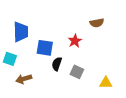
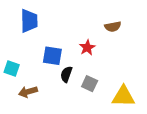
blue trapezoid: (21, 32) -> (29, 21), moved
yellow triangle: (106, 83) -> (123, 96), size x1.5

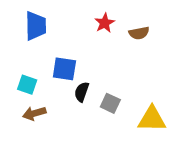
red star: (87, 48) -> (105, 23), moved
cyan square: (12, 68) -> (27, 85), moved

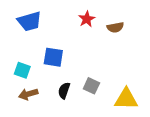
blue trapezoid: (36, 26) -> (29, 21), turned 75
black semicircle: (82, 92) -> (64, 91), moved

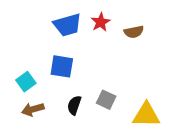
blue trapezoid: (29, 21) -> (67, 25), moved
cyan square: (22, 70) -> (26, 82), turned 35

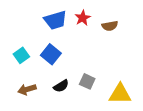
blue square: (62, 66) -> (51, 54), turned 30
cyan square: (26, 82) -> (21, 55), moved
black semicircle: (74, 105) -> (61, 86), turned -140

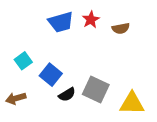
blue square: (51, 54) -> (51, 75), moved
gray square: (87, 81) -> (96, 90), size x1.5
brown arrow: (27, 89) -> (16, 98), moved

